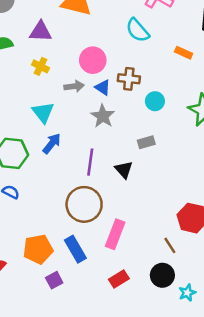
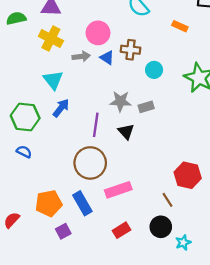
yellow cross: (41, 66) -> (51, 39), size x1.5
gray star: (103, 116) -> (120, 101), moved, turned -30
pink rectangle: (115, 234) -> (118, 190), turned 50

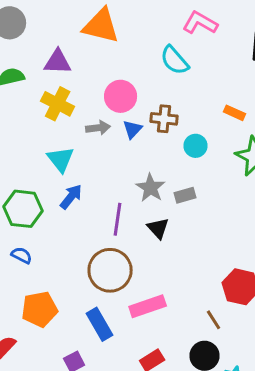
orange rectangle: (180, 26) -> (234, 113), moved
blue triangle: (107, 58) -> (133, 129), turned 40
gray star: (120, 101) -> (151, 188), turned 30
orange pentagon: (49, 203) -> (40, 309), moved

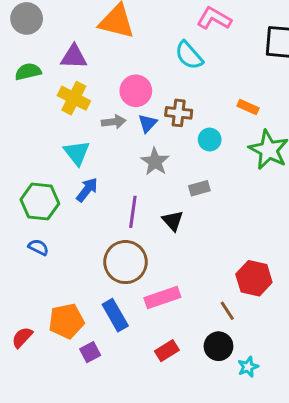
gray star: (151, 188) -> (155, 162), moved
orange pentagon: (40, 309) -> (66, 321), moved

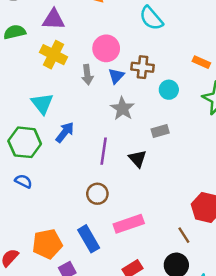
gray arrow: (114, 122) -> (87, 75), turned 90
cyan triangle: (77, 153) -> (42, 103), moved
brown circle: (125, 262) -> (97, 194), size x0.6

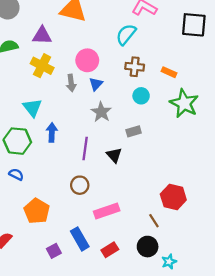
cyan semicircle: (151, 18) -> (126, 34), turned 80
brown cross: (143, 67) -> (135, 67), moved
blue arrow: (65, 132) -> (52, 132), turned -36
blue rectangle: (89, 239) -> (80, 239), moved
orange pentagon: (47, 244) -> (37, 211), moved, turned -30

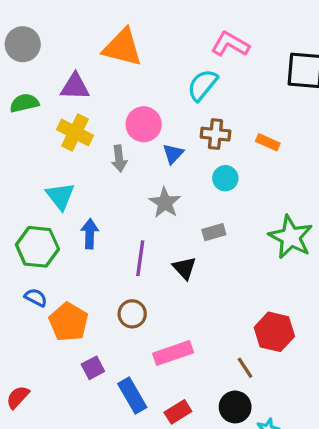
blue triangle: (96, 84) -> (173, 154), moved
green star: (184, 103) -> (291, 237), moved
orange pentagon: (37, 211) -> (68, 322), moved
purple square: (54, 251) -> (93, 368), moved

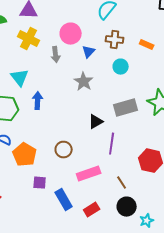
gray rectangle: (214, 232) -> (126, 108), moved, size x1.6
purple line: (140, 258) -> (112, 144), moved
black triangle: (184, 268) -> (96, 122), turned 42
purple square: (93, 368) -> (40, 183), turned 32
brown line: (245, 368) -> (122, 183), moved

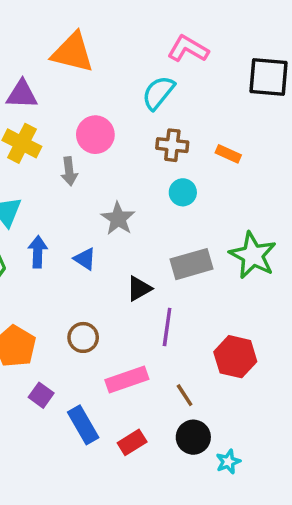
blue triangle: (89, 52) -> (85, 259), moved, turned -40
purple square: (40, 183) -> (41, 395), turned 32

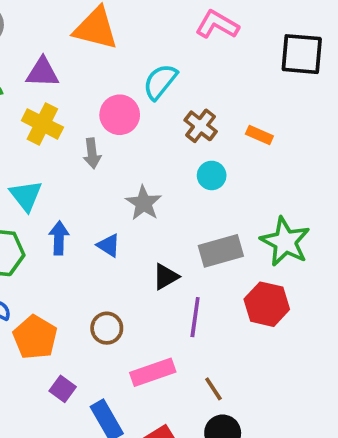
cyan semicircle: (158, 93) -> (160, 82), moved
brown cross: (172, 145) -> (201, 126), turned 32
red hexagon: (235, 357) -> (267, 304), moved

